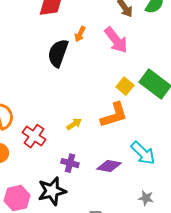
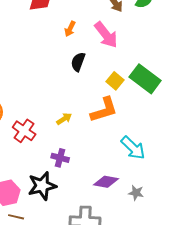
black semicircle: (58, 53) -> (78, 62), moved, size x0.7
purple diamond: (109, 166) -> (106, 182), moved

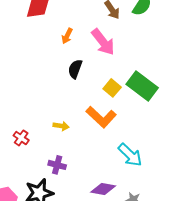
orange L-shape: (104, 110) -> (101, 117), turned 60
yellow arrow: (64, 119) -> (61, 126), turned 42
red cross: (24, 131) -> (21, 138), size x0.7

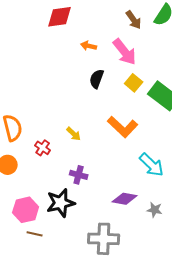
orange arrow: (67, 36) -> (89, 46), turned 77
yellow square: (112, 88) -> (134, 83), moved
yellow arrow: (61, 126) -> (74, 134), moved, turned 35

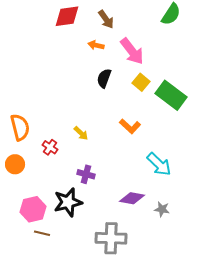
brown arrow: (134, 20) -> (106, 19), moved
orange L-shape: (123, 127) -> (130, 126), size x0.7

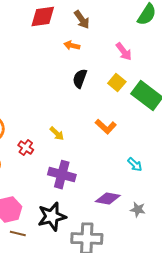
pink arrow: (132, 51) -> (124, 52), moved, size x0.7
cyan arrow: (159, 164) -> (135, 165), size x0.6
purple cross: (86, 174) -> (62, 175), size x1.5
black star: (68, 202) -> (52, 217), moved

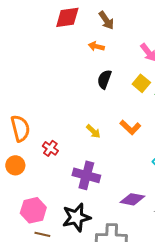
yellow arrow: (57, 134) -> (93, 131), moved

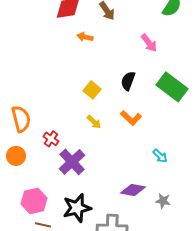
orange arrow: (96, 46) -> (85, 37), moved
black semicircle: (104, 79) -> (128, 81), moved
yellow square: (141, 83) -> (92, 90), moved
purple cross: (86, 175) -> (72, 162), moved, turned 32

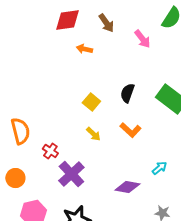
pink arrow: (149, 43) -> (142, 39), moved
orange circle: (16, 156) -> (15, 178), moved
cyan arrow: (160, 156) -> (159, 168), turned -84
purple diamond: (133, 190) -> (127, 187), moved

